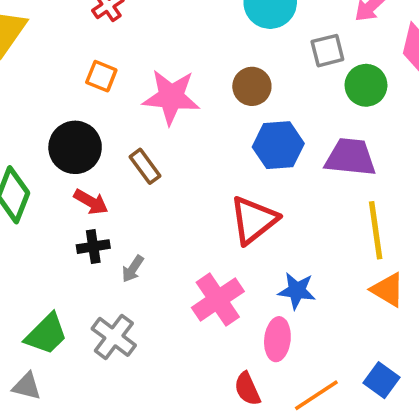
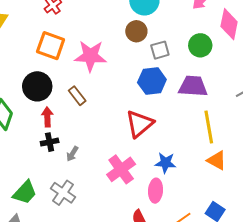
gray square: (327, 51) -> (160, 50), moved
orange square: (101, 76) -> (51, 46), size x1.6
brown circle: (252, 86) -> (136, 31), moved
red arrow: (91, 202) -> (47, 117), turned -120

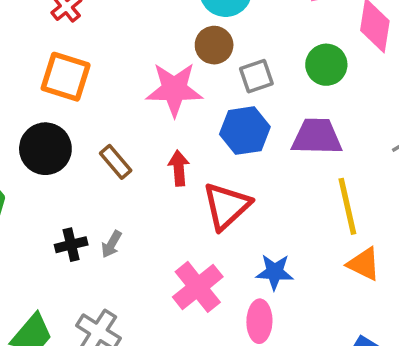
pink star: (90, 56) -> (174, 89), moved
red arrow: (47, 117) -> (179, 168), moved
gray arrow: (72, 154) -> (111, 244), moved

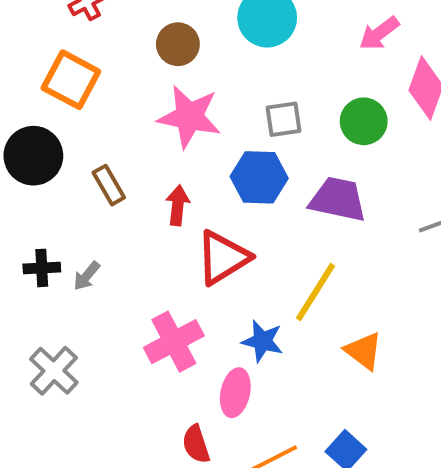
brown circle: (214, 45) -> (178, 44), moved
yellow line: (347, 206) -> (315, 292), moved, turned 34

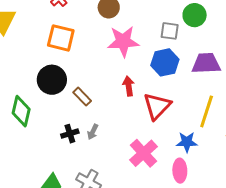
gray square: (283, 119) -> (170, 31), turned 30
green circle: (364, 121) -> (195, 15), moved
brown rectangle: (109, 185) -> (82, 97), moved

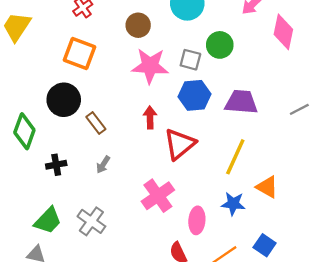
green circle: (195, 15) -> (220, 45), moved
gray square: (170, 31) -> (190, 60), moved
black cross: (70, 134) -> (56, 165), moved
blue star: (187, 142) -> (233, 204), moved

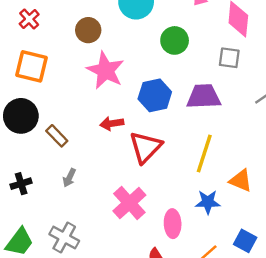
gray square: (190, 60) -> (229, 58), moved
pink star: (150, 66) -> (105, 70), turned 30
red arrow: (150, 117) -> (112, 123), turned -90

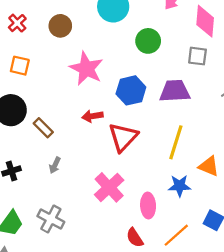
brown circle: (88, 30) -> (60, 26), moved
orange square: (31, 66) -> (20, 66), size x0.7

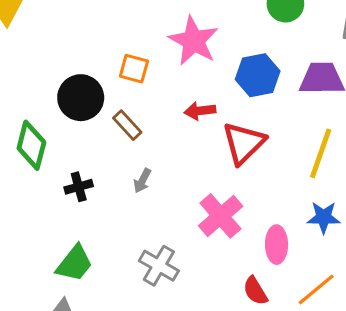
orange square: (20, 66) -> (134, 69), moved
gray cross: (51, 219) -> (159, 266), moved

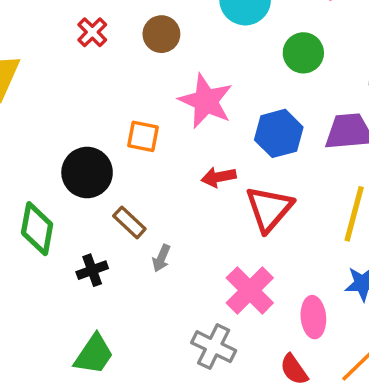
brown rectangle: (127, 125) -> (129, 222), moved
gray cross: (159, 266) -> (214, 347), moved

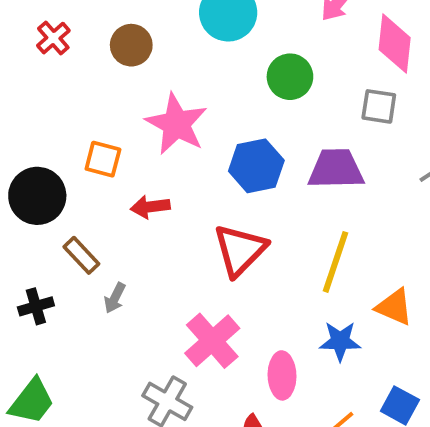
red arrow: (219, 177) -> (150, 207), moved

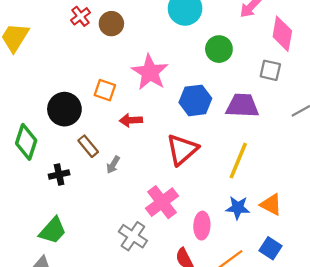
brown circle: (131, 45) -> (111, 24), moved
gray arrow: (115, 298) -> (113, 165), moved
orange triangle: (394, 307) -> (271, 205), moved

